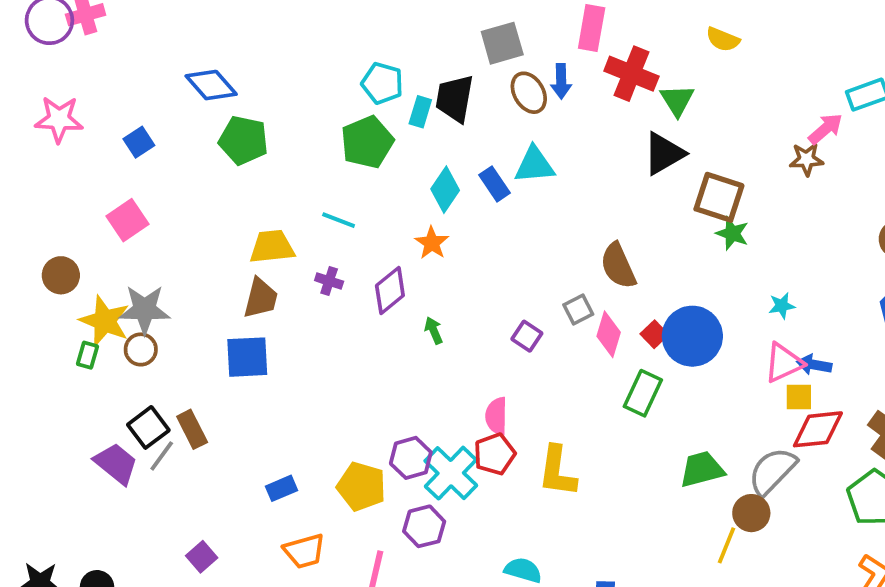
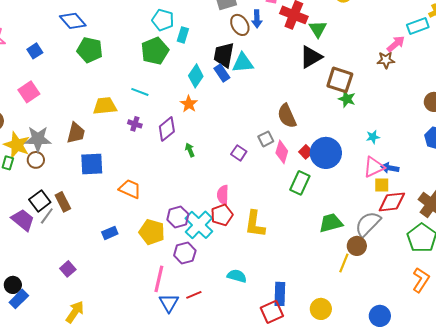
black trapezoid: (455, 98) -> (224, 55), moved
brown trapezoid: (261, 298) -> (76, 133), moved
orange trapezoid: (304, 551) -> (130, 189), moved, turned -140

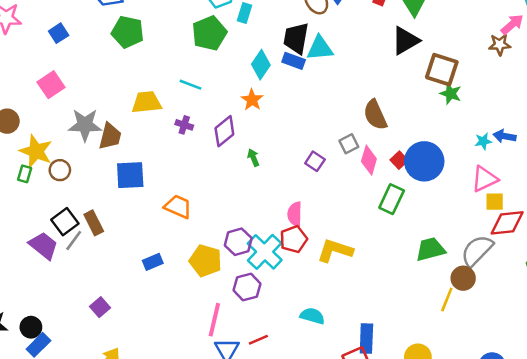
blue rectangle: (222, 73) -> (294, 61), turned -36
gray star: (38, 139) -> (85, 125), moved
blue arrow: (390, 168) -> (505, 136), moved
yellow L-shape: (255, 224) -> (335, 251), turned 100

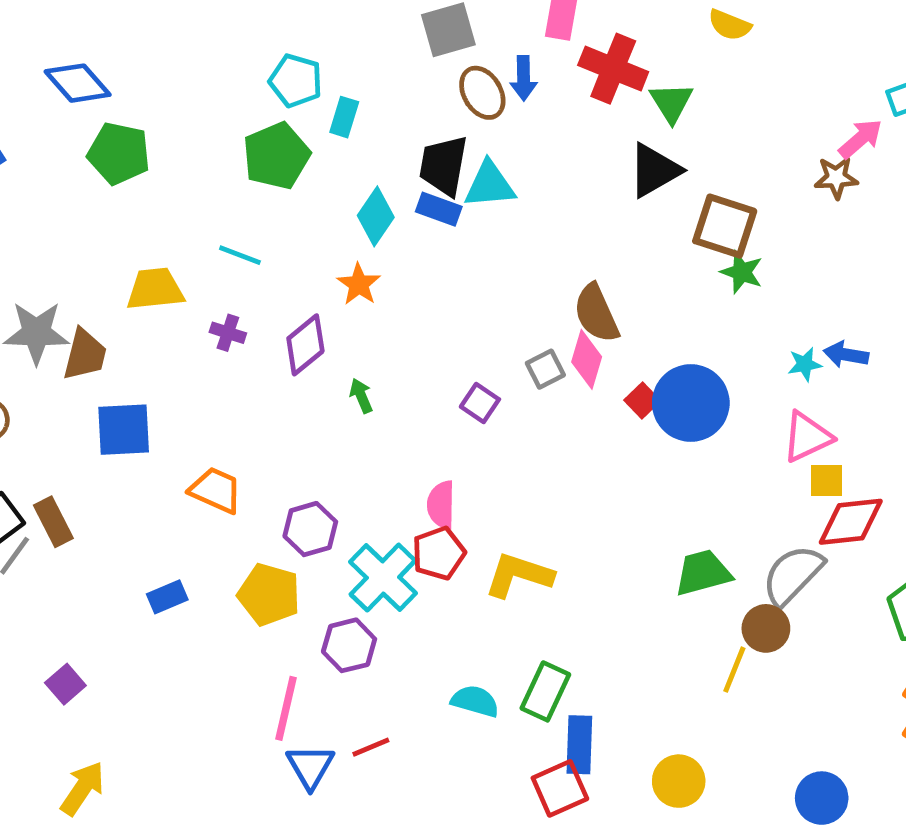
pink diamond: (369, 160) -> (587, 359), moved
green rectangle: (392, 199) -> (545, 691), moved
purple hexagon: (238, 242) -> (310, 529), moved

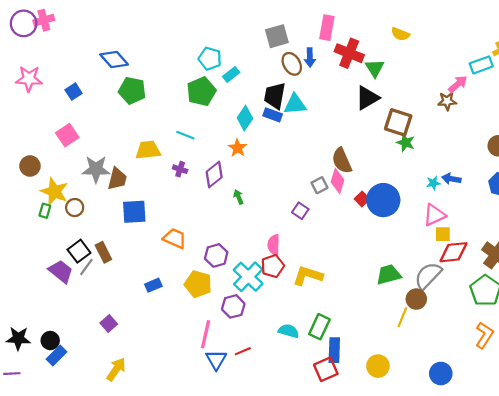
cyan rectangle: (344, 117) -> (231, 74), turned 35
purple square: (480, 403) -> (300, 211), moved

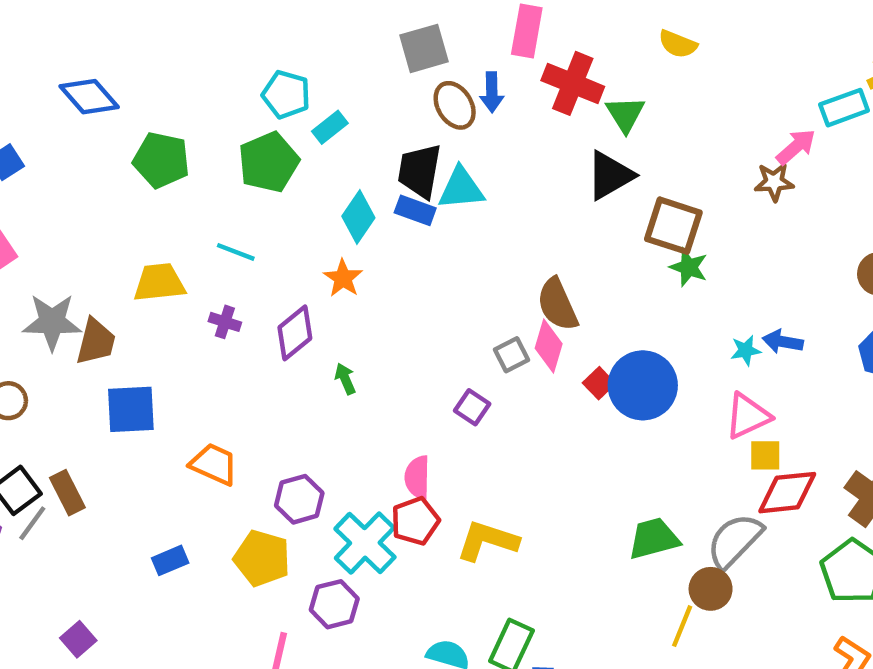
green pentagon: (132, 90) -> (161, 160), moved

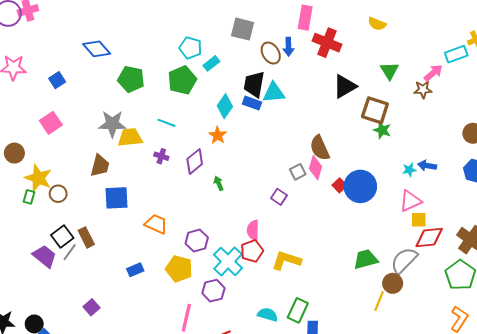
gray square: (424, 48) -> (243, 29), moved, turned 30
green triangle: (625, 114) -> (390, 71), moved
gray star: (52, 322) -> (112, 124), moved

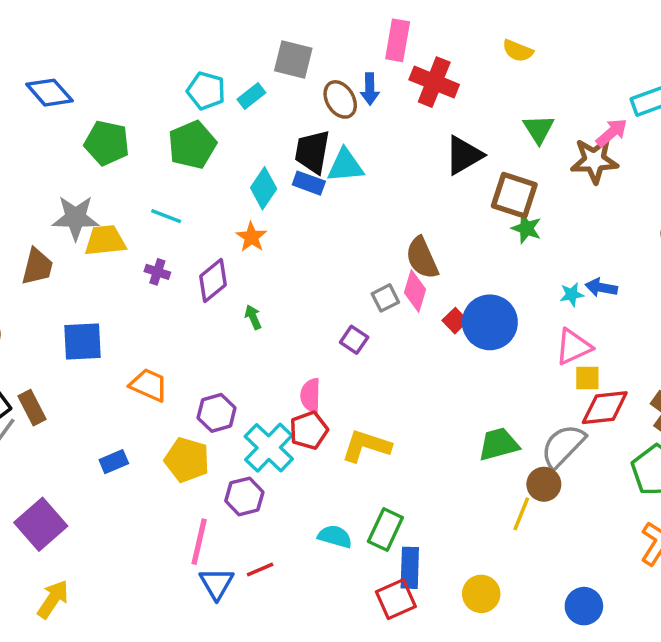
cyan rectangle: (211, 63) -> (251, 96), moved
brown star: (423, 90) -> (594, 160), size x1.5
brown trapezoid: (100, 166) -> (37, 267), moved
purple square: (91, 307) -> (41, 524), size x1.8

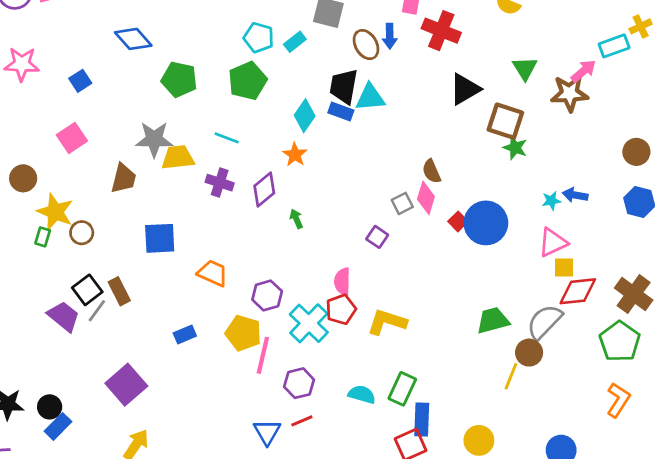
brown semicircle: (422, 258) -> (432, 171), size x0.7
purple cross: (157, 272) -> (220, 183), size x1.4
purple hexagon: (244, 496) -> (299, 383), moved
pink line: (199, 542) -> (263, 355), moved

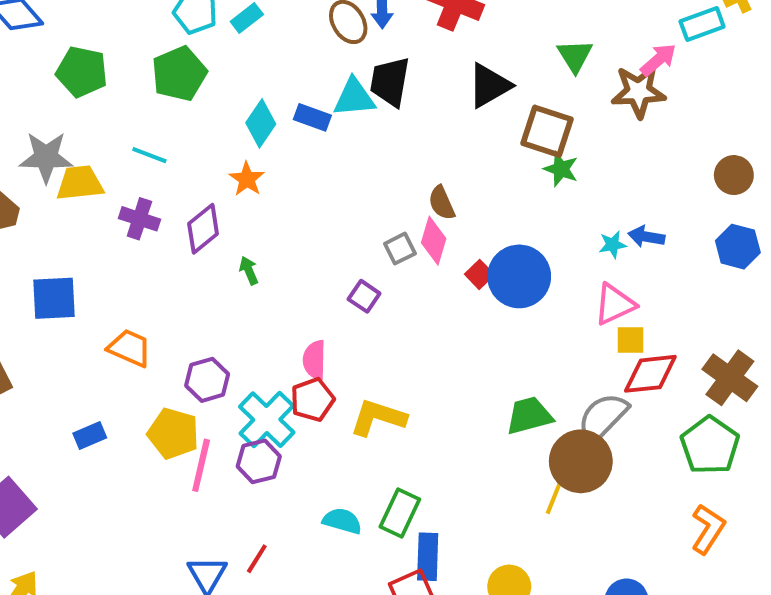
black trapezoid: (344, 86) -> (390, 82), moved
brown circle: (529, 353) -> (581, 461), size x1.6
purple hexagon: (299, 383) -> (259, 461), moved
red line: (302, 421) -> (257, 559), turned -35

